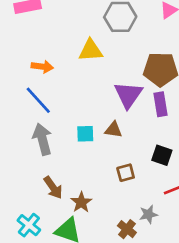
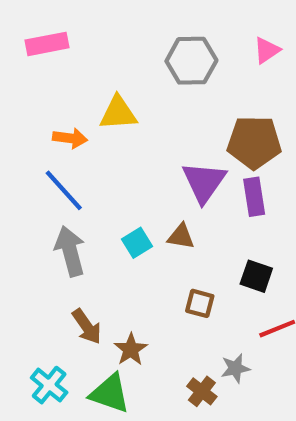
yellow triangle: (91, 50) -> (118, 113), moved
cyan square: (85, 134) -> (137, 243), turned -30
brown square: (126, 173) -> (200, 303), turned 30

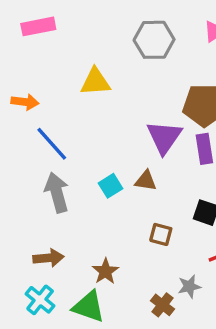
orange arrow: (70, 138) -> (25, 102), moved
brown arrow: (87, 326) -> (48, 258), moved, turned -60

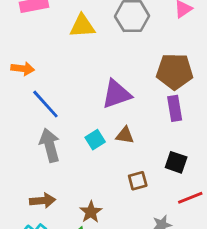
yellow triangle: (95, 82) -> (82, 26), moved
purple triangle: (164, 137) -> (116, 94), moved, turned 36
brown square: (161, 234) -> (138, 181), turned -30

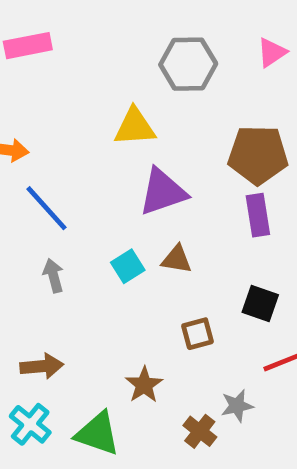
yellow triangle: (82, 26) -> (135, 127), moved
gray arrow: (50, 145) -> (53, 276), size x0.6
brown star: (91, 212) -> (144, 385), moved

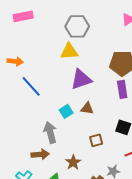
gray hexagon: (188, 64) -> (77, 26), moved
gray arrow: (53, 276) -> (50, 132), moved, size x1.5
brown arrow: (42, 366) -> (40, 154), moved

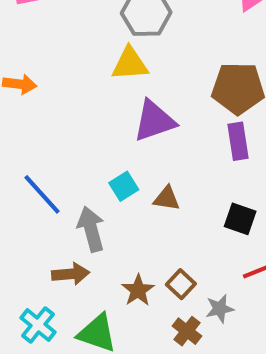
blue line: (31, 86) -> (42, 194), moved
brown triangle: (87, 108) -> (167, 198), moved
brown square: (96, 140) -> (181, 284), moved, turned -32

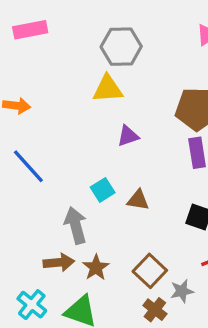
purple triangle: (154, 121) -> (128, 136), size x0.6
blue line: (42, 194) -> (28, 166), moved
brown square: (181, 284) -> (150, 271), size x1.4
brown star: (138, 290) -> (96, 267), moved

